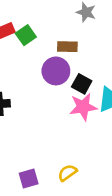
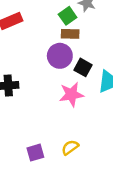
green square: (26, 35) -> (68, 16), moved
pink star: (83, 107) -> (71, 94), moved

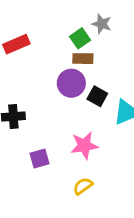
pink star: (71, 94) -> (84, 145), moved
purple square: (35, 153) -> (39, 159), moved

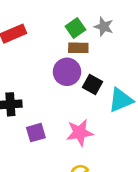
gray star: (102, 24) -> (104, 27), moved
purple square: (39, 159) -> (36, 133), moved

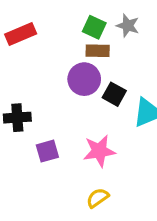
green square: (75, 28) -> (94, 27), turned -30

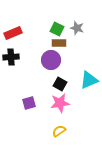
black square: (114, 94) -> (60, 84), moved
black cross: (17, 118) -> (11, 57), moved

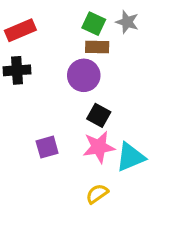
cyan triangle: (89, 80) -> (130, 157), moved

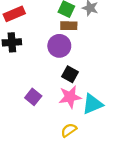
purple square: (47, 147) -> (33, 97), turned -35

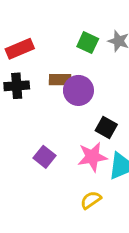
brown rectangle: (69, 26) -> (60, 80), moved
black square: (70, 74) -> (106, 127), moved

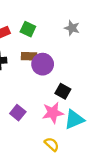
green square: (88, 43) -> (28, 29), moved
yellow semicircle: (91, 200) -> (52, 144), turned 77

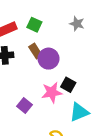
brown rectangle: (29, 56) -> (35, 51), turned 56
pink star: (53, 113) -> (52, 92), moved

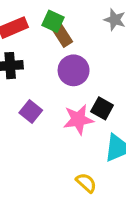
brown rectangle: (35, 51) -> (62, 35), moved
purple square: (24, 106) -> (31, 112), moved

